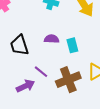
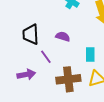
cyan rectangle: (72, 45) -> (90, 55), moved
purple line: (41, 72) -> (46, 57), moved

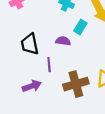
cyan rectangle: (90, 55) -> (80, 27), moved, turned 40
purple line: (46, 57) -> (49, 65), turned 40

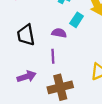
purple line: (49, 65) -> (53, 56), moved
brown cross: (76, 84) -> (60, 87), moved

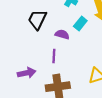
black trapezoid: (26, 35) -> (37, 19), moved, turned 30

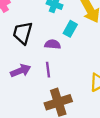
purple arrow: (27, 73) -> (21, 71), moved

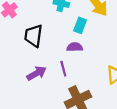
purple semicircle: (53, 44) -> (75, 47), moved

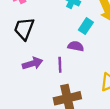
black trapezoid: (33, 36) -> (24, 29), moved

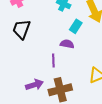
purple arrow: (33, 63) -> (34, 85), moved

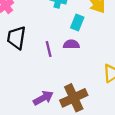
purple line: (53, 60) -> (49, 49), moved

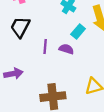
purple arrow: (43, 98) -> (13, 74), moved

